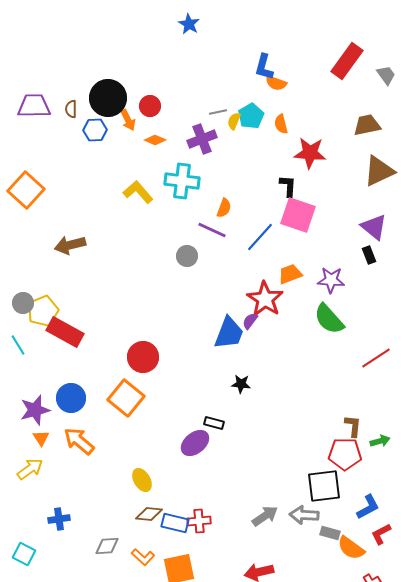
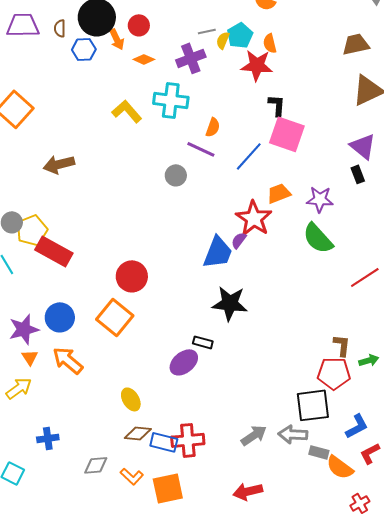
red star: (310, 153) -> (257, 65), moved
black star: (241, 384) -> (230, 303), size x1.8
red cross: (199, 521) -> (188, 440), size x1.4

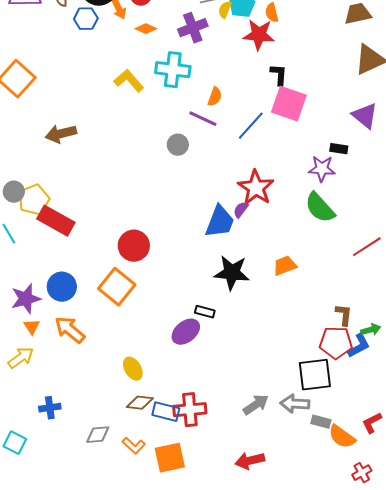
black rectangle: (358, 174) -> (339, 149), moved, turned -60
orange trapezoid: (279, 193) -> (285, 266), moved
blue L-shape: (357, 426) -> (359, 346), moved

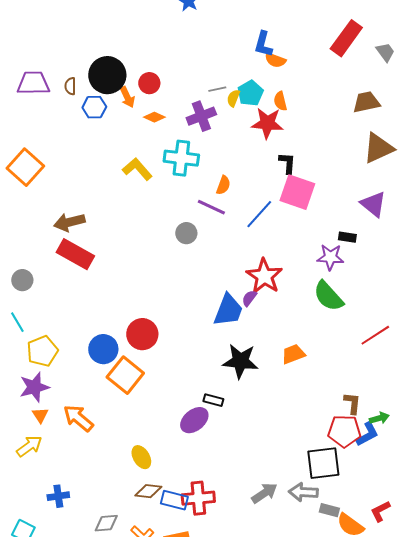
yellow pentagon: (34, 200) -> (42, 351), moved
red rectangle: (56, 221) -> (75, 254), moved
blue circle: (62, 287) -> (103, 349), moved

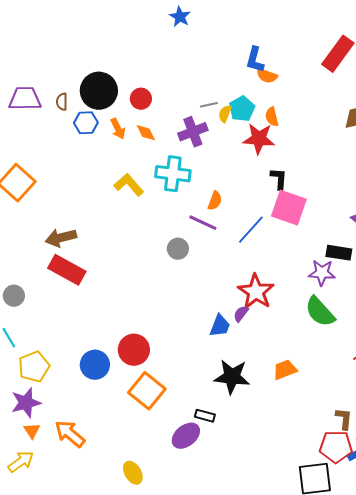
orange arrow: (127, 97) -> (118, 129), moved
orange diamond: (154, 117) -> (146, 133), turned 40
black rectangle: (347, 237) -> (339, 253), size x1.4
blue trapezoid: (228, 310) -> (220, 326), size x0.7
orange square: (125, 375) -> (147, 391), moved

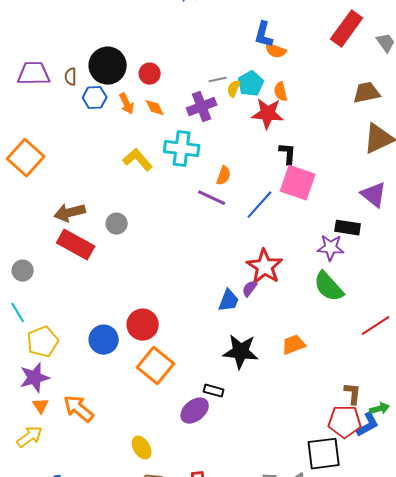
gray circle: (178, 249) -> (117, 224), moved

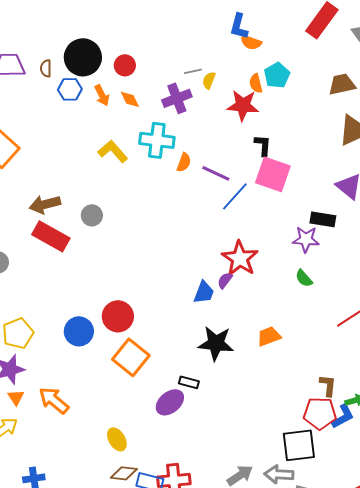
cyan pentagon: (251, 84) -> (277, 75), moved
orange semicircle: (224, 176) -> (184, 162), moved
purple line: (212, 198) -> (216, 173), moved
green semicircle: (329, 287) -> (304, 278), size x0.6

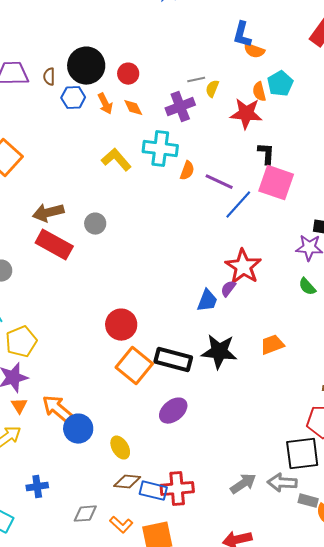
blue circle: (79, 331) -> (78, 429), moved
black rectangle: (189, 382) -> (173, 360), moved, size x1.8

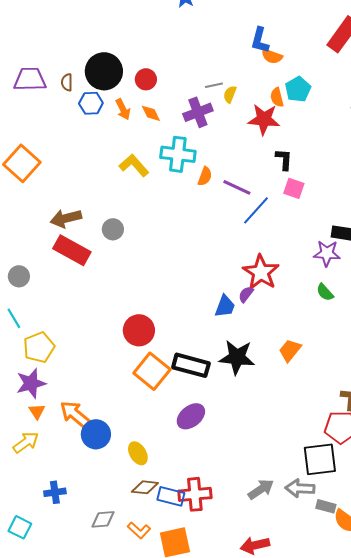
pink square: (276, 183) -> (294, 188), size x0.6
orange trapezoid: (272, 345) -> (290, 350), turned -30

